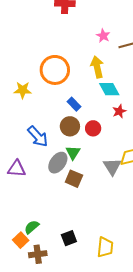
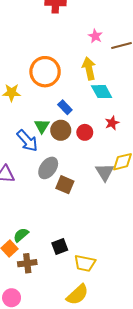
red star: (119, 111) -> (112, 123), moved
green triangle: (73, 153) -> (42, 126), moved
yellow trapezoid: (105, 247) -> (85, 263), moved, turned 95

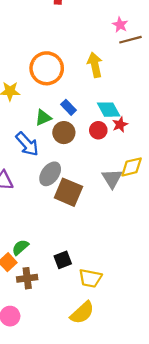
pink star: (95, 36) -> (120, 25), moved
cyan diamond: (102, 92) -> (109, 110), moved
green triangle: (42, 126) -> (43, 118), moved, turned 35
red circle: (85, 132) -> (98, 130), moved
brown square: (65, 185) -> (68, 192), size x1.4

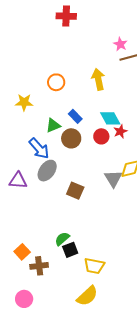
orange circle: (47, 68) -> (56, 82), size x0.6
gray ellipse: (50, 174) -> (47, 171), moved
brown square: (68, 192) -> (75, 191), size x0.7
green semicircle: (20, 247) -> (62, 239), moved

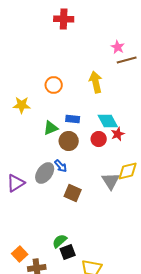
blue rectangle: (75, 116) -> (73, 119), turned -40
blue arrow: (39, 148) -> (61, 166), moved, size x0.6
purple triangle: (18, 181) -> (16, 183), turned -36

